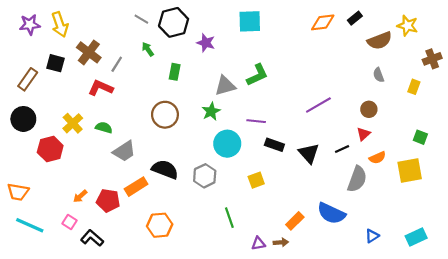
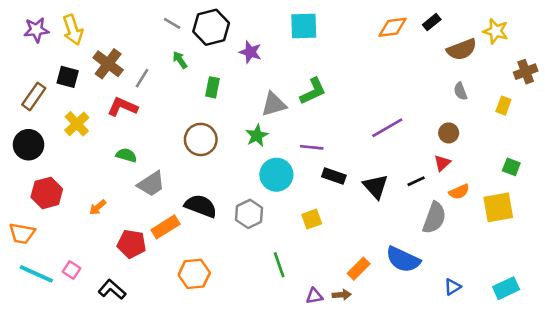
yellow cross: (73, 123) -> (77, 124), moved
red hexagon: (50, 149) -> (47, 193), moved
orange arrow: (80, 196) -> (98, 207), moved
pink square: (69, 222) -> (72, 270), moved

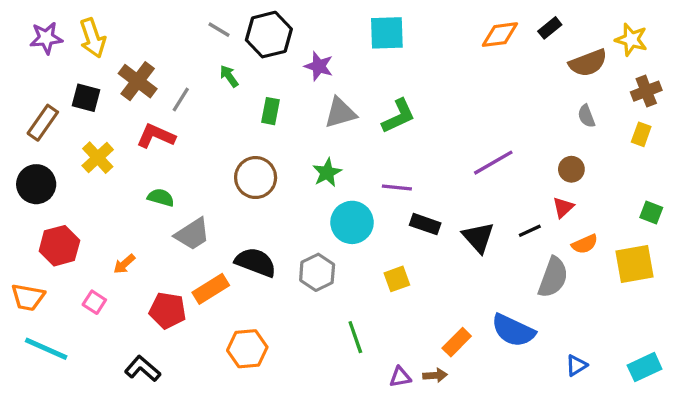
brown cross: (526, 72) -> (646, 91), moved
gray triangle: (274, 104) -> (340, 113), moved
pink square: (72, 270) -> (94, 302), moved

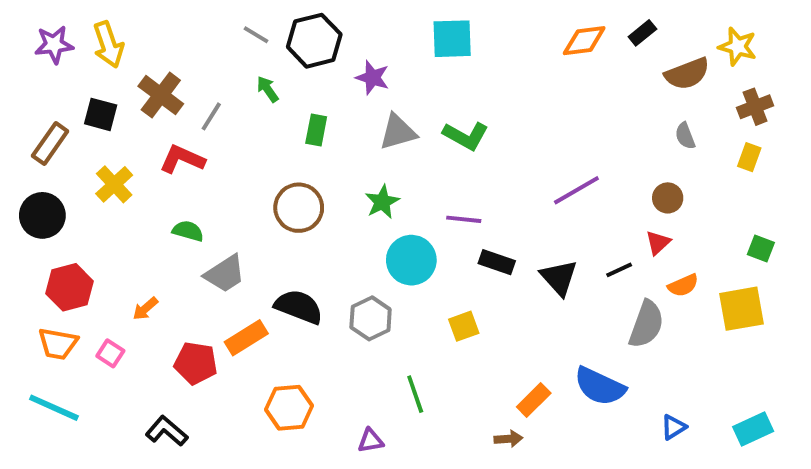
green L-shape: (399, 116) -> (466, 136), turned 54
orange trapezoid: (28, 297) -> (58, 344), moved
purple triangle: (400, 377) -> (371, 441), moved

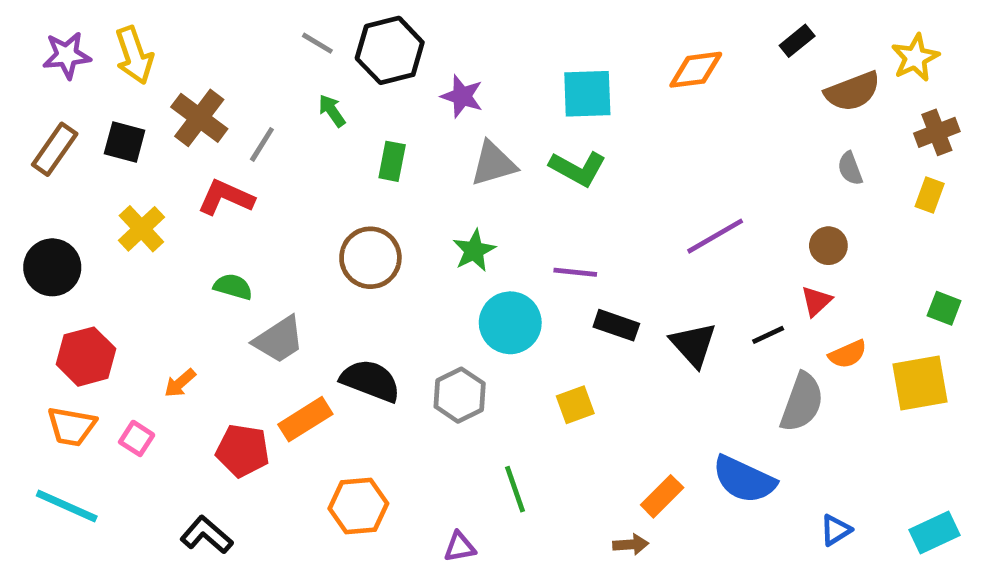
cyan square: (452, 39) -> (587, 94), moved
orange diamond: (584, 41) -> (696, 70), moved
yellow star: (738, 46) -> (915, 58), turned 30
brown rectangle: (50, 144) -> (55, 149), moved

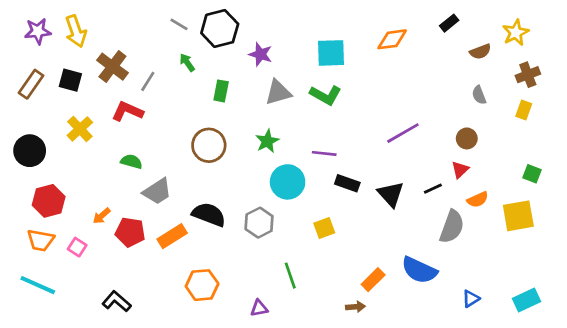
brown semicircle: (853, 91) -> (480, 52), size x0.7
red pentagon: (243, 451) -> (130, 232), moved

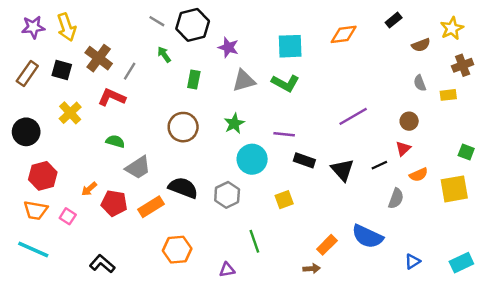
yellow rectangle: (524, 110) -> (448, 95), moved, turned 63
gray semicircle: (452, 227) -> (396, 198), size x0.7

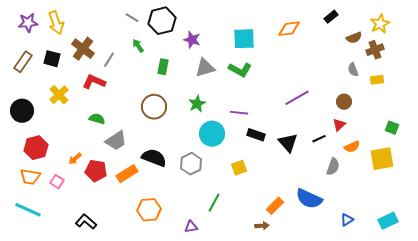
brown cross: (463, 65) -> (375, 50), moved
green line: (254, 241) -> (214, 203), turned 48

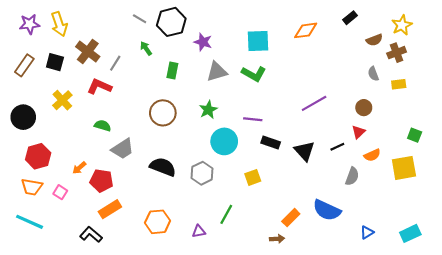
orange rectangle: (127, 174) -> (110, 209), moved
purple triangle: (191, 227) -> (199, 231), moved

